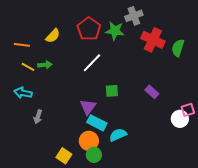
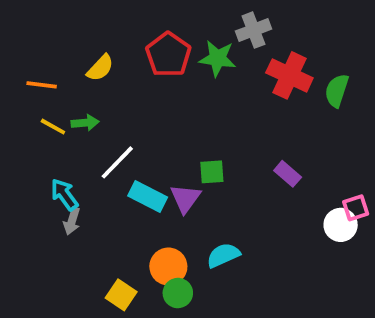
white line: (92, 63) -> (117, 162), moved
cyan arrow: (23, 93) -> (64, 195), moved, turned 42
purple triangle: (88, 107) -> (185, 198), moved
cyan rectangle: (97, 123) -> (148, 197), moved

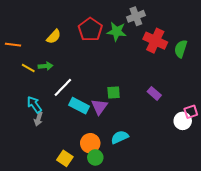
orange line: (42, 85) -> (13, 45), moved

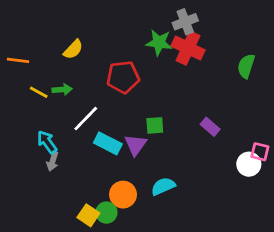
red pentagon: (90, 29) -> (123, 77), moved, turned 30
red cross: (155, 41) -> (188, 48), moved
pink square: (191, 112) -> (260, 152), turned 32
green circle: (95, 157) -> (106, 213), moved

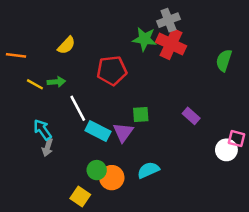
white line: (86, 119) -> (78, 108), turned -72
green circle: (106, 213) -> (97, 170), moved

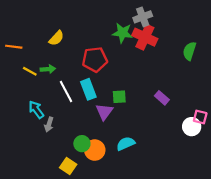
cyan rectangle: (98, 131) -> (88, 89), moved, turned 42
gray arrow: (48, 147) -> (49, 124), moved

